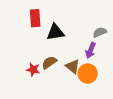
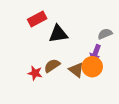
red rectangle: (35, 18) -> (37, 19), turned 66
orange circle: (88, 74) -> (92, 67), moved

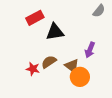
gray semicircle: (105, 34) -> (99, 11), moved, turned 152
orange circle: (92, 67) -> (80, 77), moved

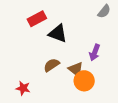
black triangle: (55, 32) -> (58, 33), turned 30
red star: (33, 69) -> (23, 88), moved

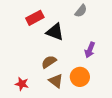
gray semicircle: (104, 11) -> (81, 11), moved
brown triangle: (76, 69) -> (56, 81), moved

